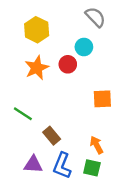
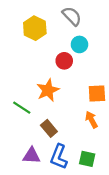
gray semicircle: (95, 17) -> (72, 16), moved
orange star: (37, 68) -> (48, 90), moved
orange arrow: (97, 145) -> (91, 120), moved

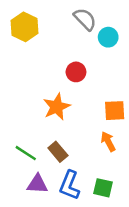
yellow hexagon: (35, 28) -> (24, 27), moved
cyan circle: (79, 44) -> (108, 37), moved
green line: (22, 108) -> (26, 153), moved

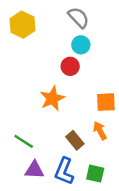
cyan circle: (108, 37) -> (81, 45), moved
brown rectangle: (58, 152) -> (75, 140), moved

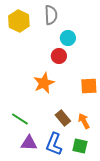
gray semicircle: (78, 17) -> (51, 15), moved, turned 42
orange arrow: (100, 131) -> (84, 121), moved

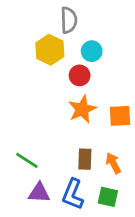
yellow hexagon: (19, 21) -> (50, 50), moved
orange star: (44, 83) -> (82, 109), moved
brown rectangle: (63, 118) -> (85, 159), turned 42

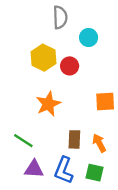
yellow hexagon: (50, 50) -> (43, 58), moved
cyan circle: (92, 51) -> (89, 38), moved
orange star: (82, 109) -> (48, 104), moved

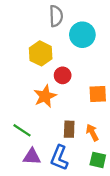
cyan circle: (89, 38) -> (82, 35), size x1.5
red circle: (70, 66) -> (63, 75), moved
green square: (94, 173) -> (98, 160), moved

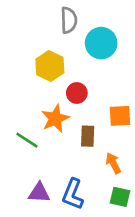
brown rectangle: (69, 129) -> (88, 136), moved
green line: (22, 130) -> (27, 140), moved

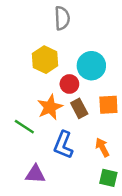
cyan circle: (101, 43) -> (91, 66), moved
brown rectangle: (88, 136) -> (79, 108), moved, turned -30
blue L-shape: (73, 194) -> (63, 145), moved

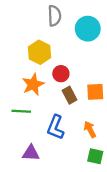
cyan circle: (91, 66) -> (88, 29), moved
orange star: (50, 107) -> (33, 84), moved
green line: (24, 127) -> (21, 111), turned -30

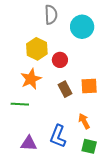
red circle: (61, 74) -> (60, 60), moved
blue L-shape: (56, 127) -> (58, 136), moved

